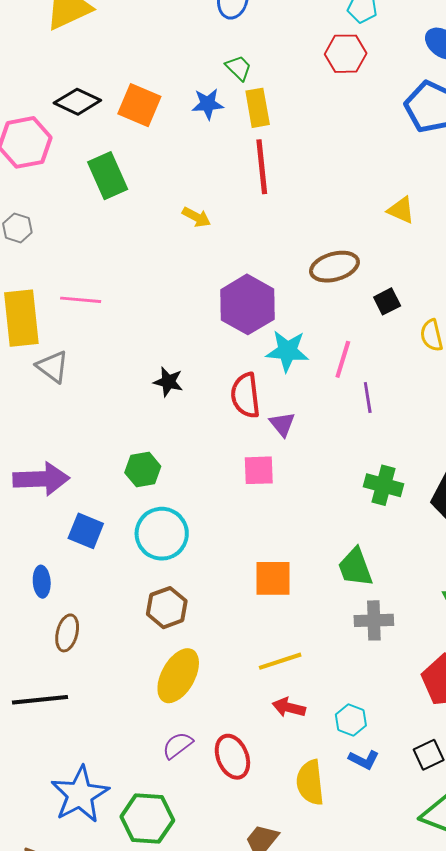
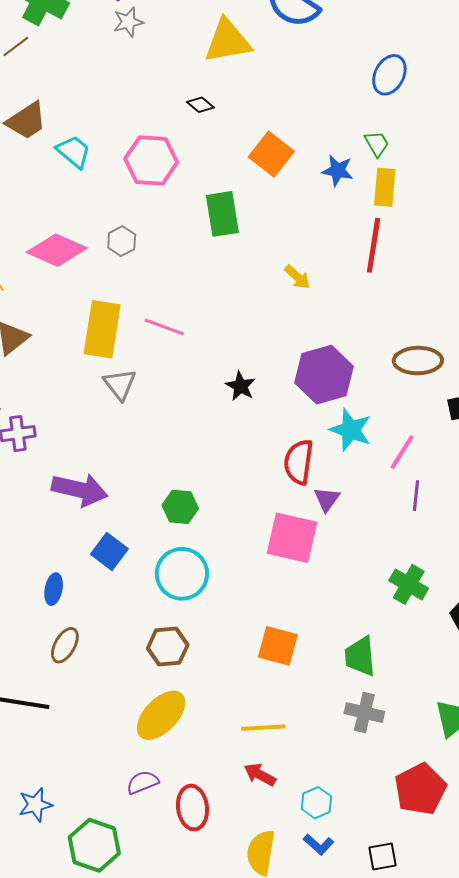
black diamond: (77, 102) -> (200, 105), moved, size x0.6
black star: (168, 382) -> (241, 386), moved
pink square: (259, 470) -> (292, 538), size x1.6
blue star: (80, 795) -> (35, 805), size x0.6

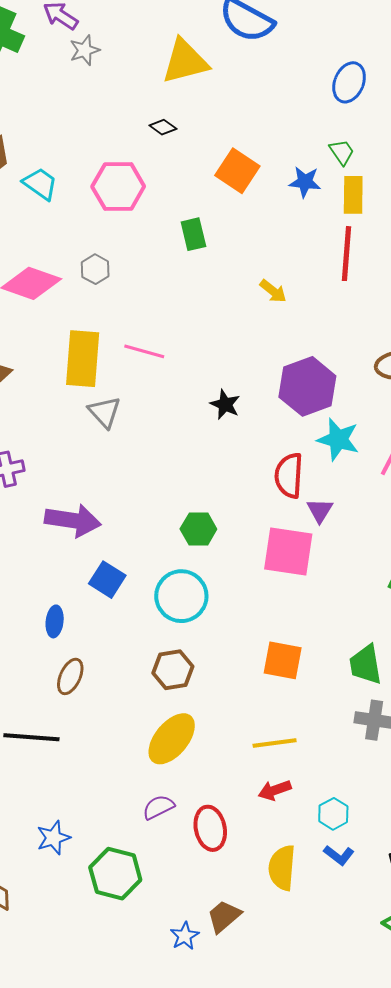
green rectangle: (222, 214) -> (193, 234), size x0.7
green hexagon: (180, 507) -> (198, 529), moved
red arrow: (260, 775) -> (275, 790), turned -44

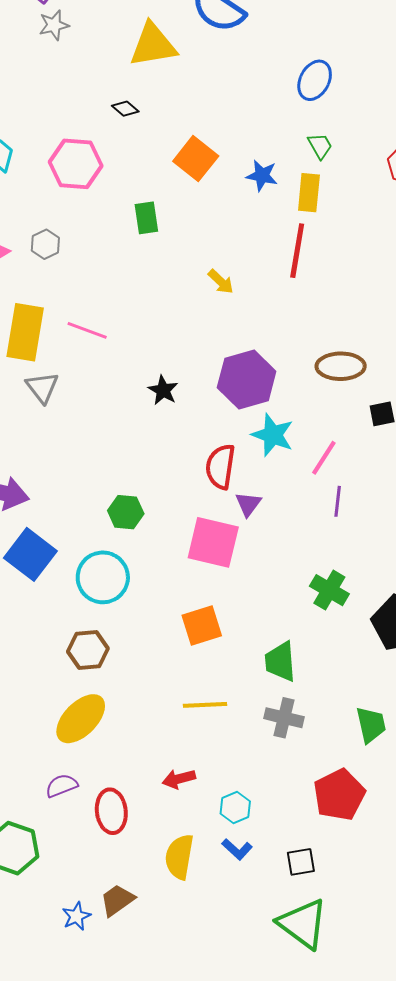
green trapezoid: (342, 152) -> (320, 146), moved
blue square: (107, 580) -> (30, 554), size x1.4
orange square: (283, 660) -> (202, 626), moved, turned -33
yellow line: (275, 743) -> (205, 705), moved

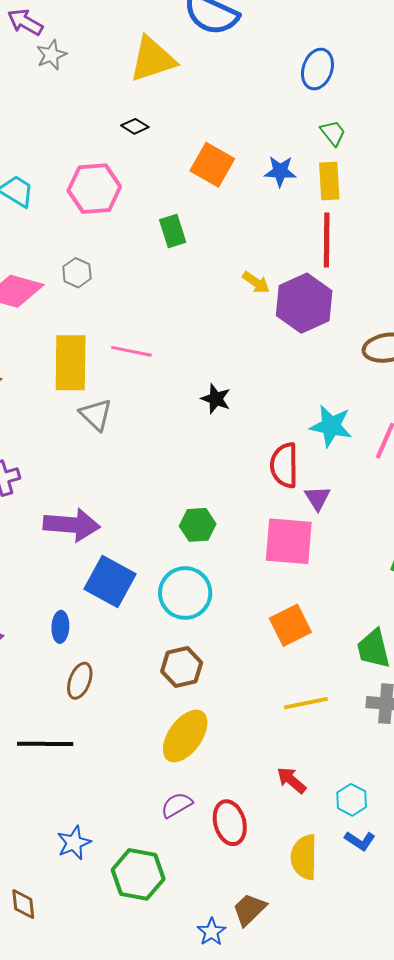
purple hexagon: (247, 379) -> (304, 303), moved
red arrow: (179, 779) -> (291, 780), turned 64

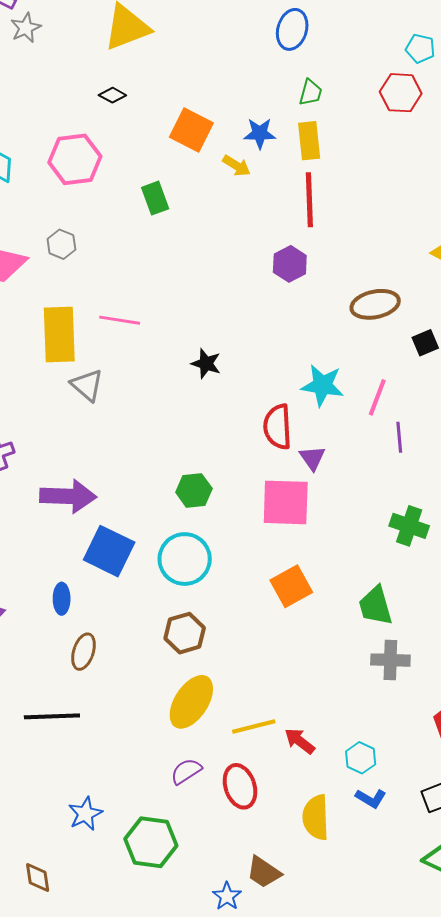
green trapezoid: (333, 133) -> (311, 93), turned 56
yellow arrow: (256, 282) -> (236, 166), moved
purple hexagon: (304, 303) -> (290, 264), size x0.6
yellow line: (306, 703) -> (254, 727), moved
brown trapezoid: (249, 910) -> (264, 872), turned -99

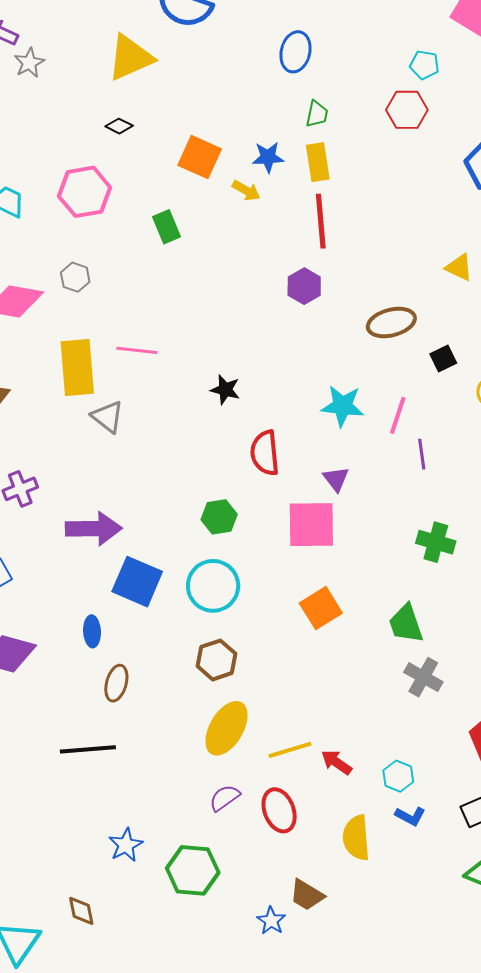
red semicircle: (278, 427) -> (265, 453), moved
gray cross: (390, 660) -> (423, 677), turned 30

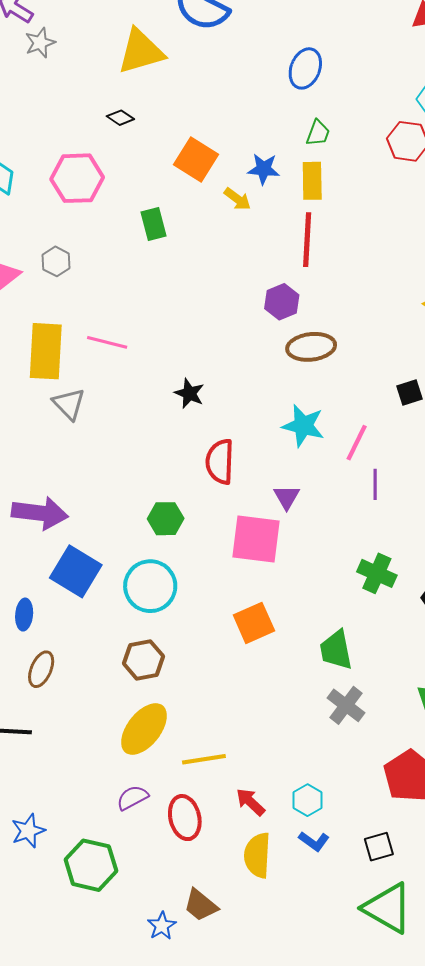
brown ellipse: (391, 323) -> (311, 347), moved
red arrow: (337, 762) -> (250, 802), moved

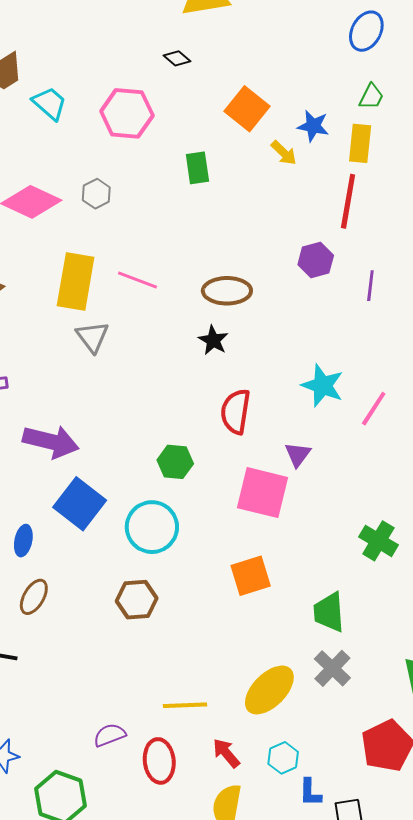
brown ellipse: (311, 347) -> (227, 291), moved
purple line: (375, 484) -> (370, 286), moved
yellow ellipse: (144, 729) -> (269, 690), moved
blue L-shape: (314, 841) -> (310, 792), moved, turned 48

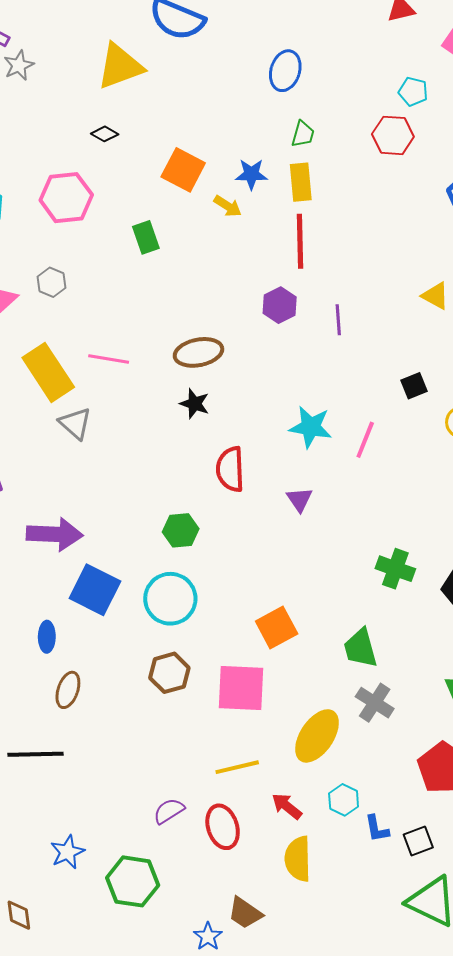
yellow rectangle: (76, 282) -> (48, 372), turned -32
pink square: (262, 493) -> (241, 688), moved

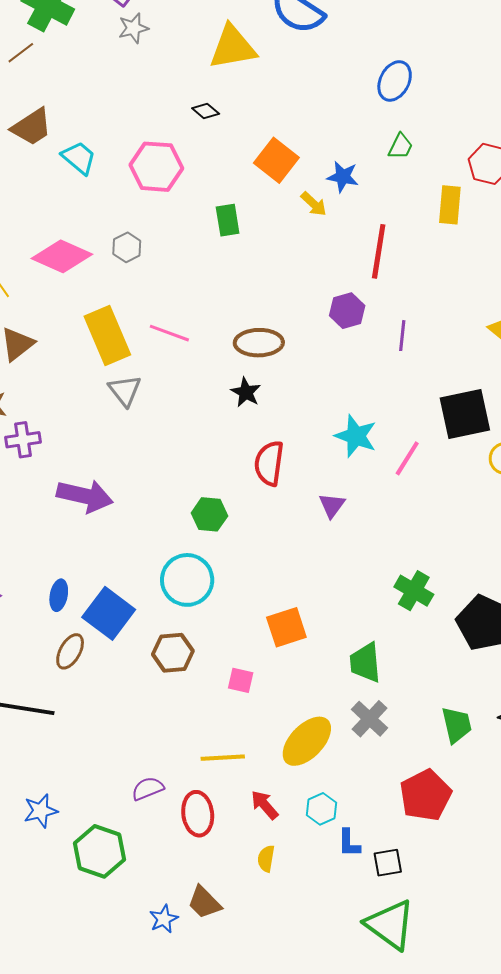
yellow rectangle: (301, 182) -> (450, 205), moved
black square: (414, 386) -> (465, 414), size x2.0
blue square: (95, 590) -> (109, 613), moved
pink square: (241, 688) -> (241, 680), size x0.5
yellow semicircle: (298, 859) -> (266, 859), size x0.6

